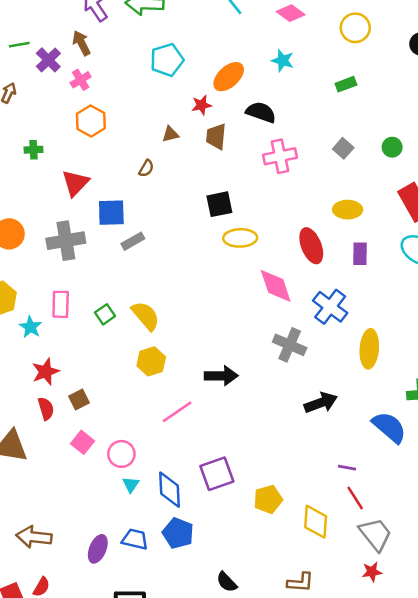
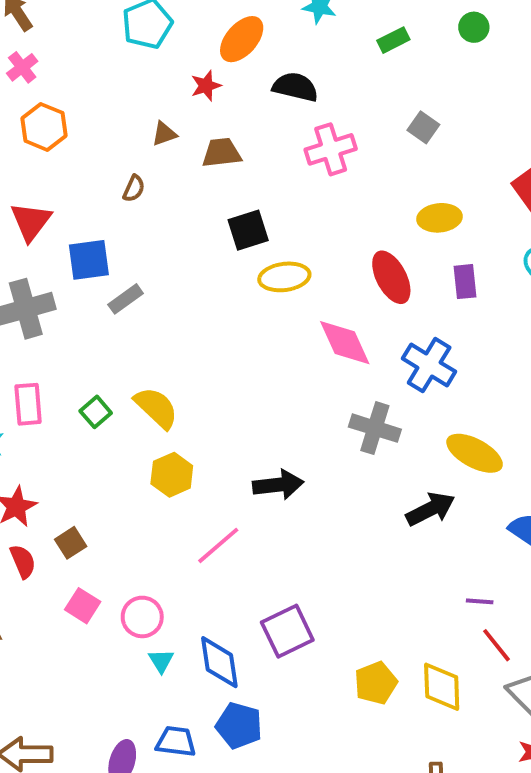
green rectangle: (346, 84) -> (393, 40), moved
brown trapezoid: (216, 136) -> (222, 153), moved, turned 84
green circle: (392, 147) -> (474, 27), moved
yellow ellipse: (369, 349) -> (475, 453), moved, turned -60
yellow pentagon: (268, 499) -> (376, 683), moved

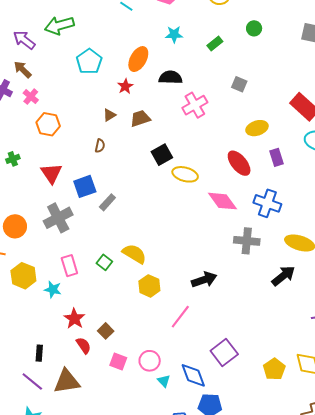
yellow ellipse: (284, 277) -> (185, 174), turned 35

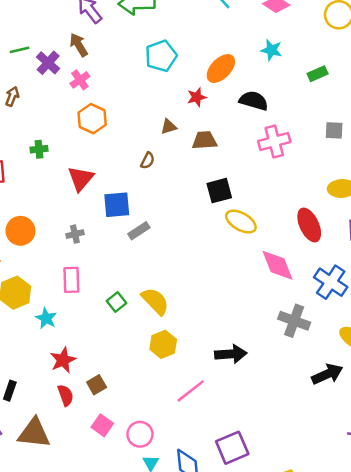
gray square: (239, 84) -> (334, 130), turned -35
gray cross: (58, 218) -> (75, 234), size x0.5
pink rectangle: (69, 266) -> (71, 280), moved

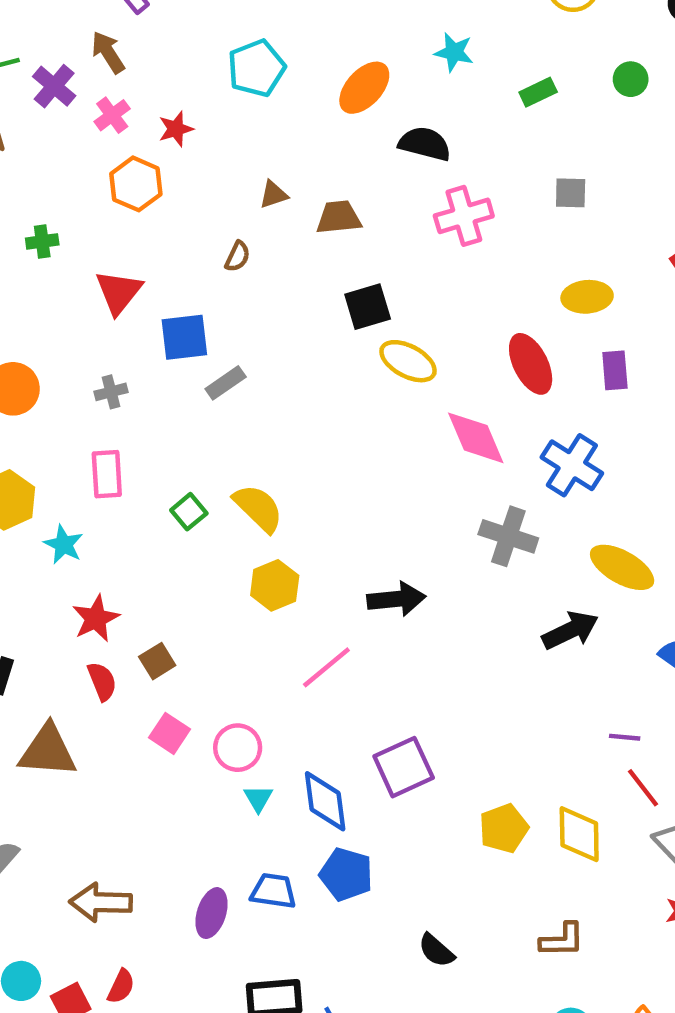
red star: (197, 97) -> (176, 129), moved

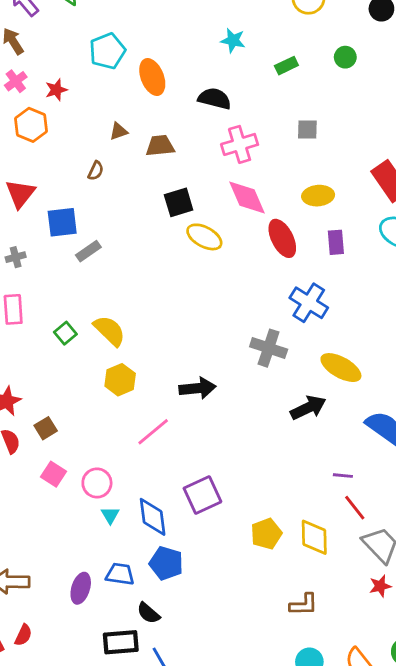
orange ellipse: (364, 88) -> (152, 77), moved, turned -64
pink diamond: (476, 438) -> (247, 197), moved
black semicircle: (436, 950) -> (148, 613), moved

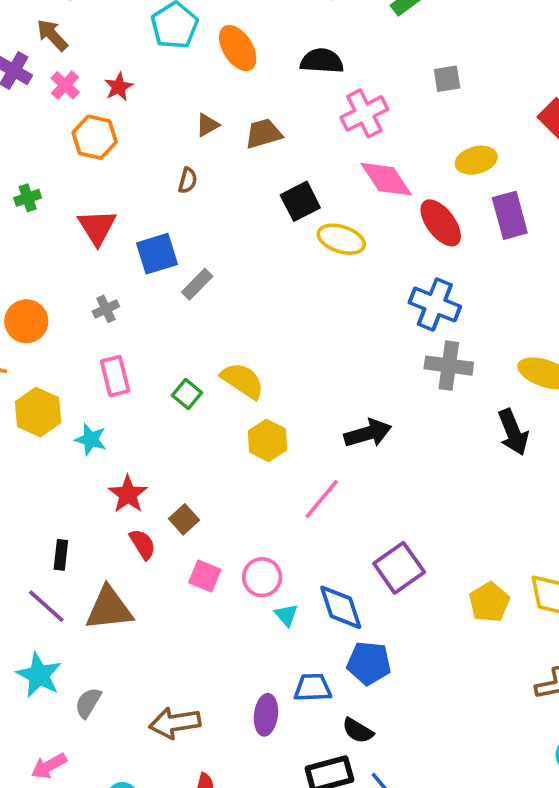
purple rectangle: (336, 242) -> (510, 215), size x1.4
blue cross: (309, 303) -> (435, 304), moved
black arrow: (308, 408) -> (513, 432), turned 104

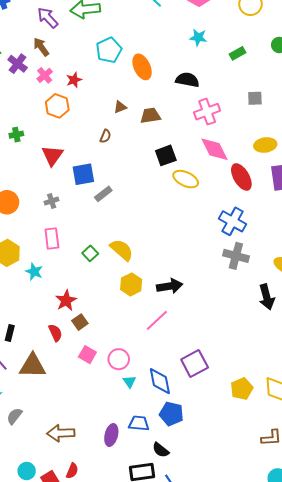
black arrow: (368, 433) -> (170, 286), moved
red star: (128, 494) -> (66, 301), moved

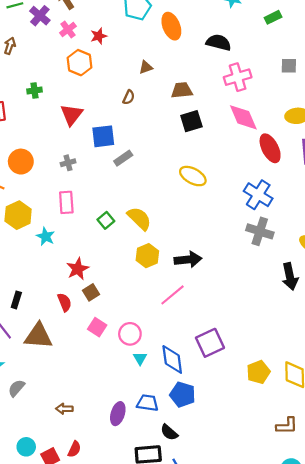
brown trapezoid: (150, 116) -> (182, 90), moved
yellow ellipse: (186, 179) -> (193, 176), moved
brown arrow: (61, 433) -> (64, 409), size x0.6

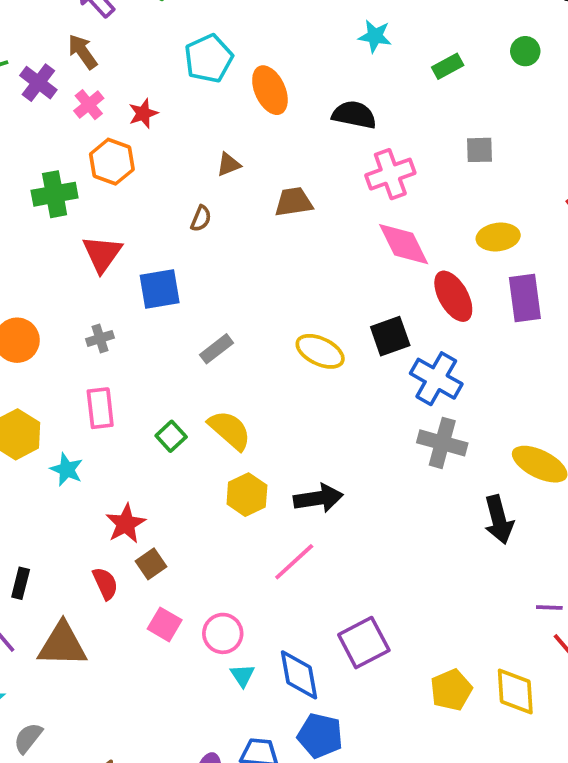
green cross: (35, 91) -> (55, 194), moved, size x1.6
black square: (191, 121) -> (390, 336), moved
gray rectangle: (123, 158) -> (217, 349), moved

